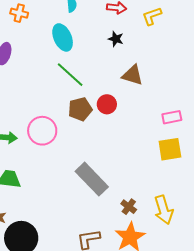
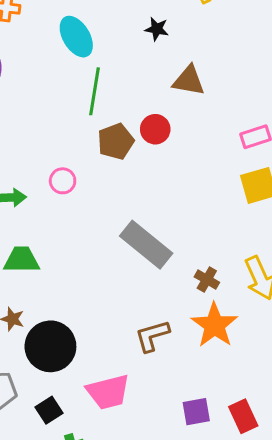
green line: (70, 75) -> (94, 91), turned 64
pink circle: (42, 131) -> (63, 181), size x0.6

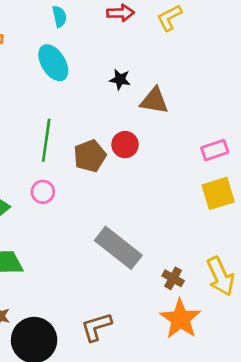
black star: (157, 29) -> (120, 79), moved
green line: (94, 91) -> (46, 140), moved
brown L-shape: (152, 336) -> (96, 327), moved

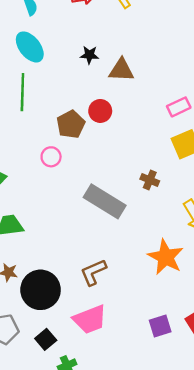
green line: (46, 140) -> (22, 92), moved
pink circle: (43, 192) -> (51, 157), moved
brown cross: (173, 278) -> (150, 180), moved

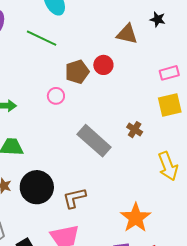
black star: (89, 55) -> (158, 19), moved
green line: (22, 92) -> (42, 38), turned -76
orange star: (166, 257) -> (136, 218), moved
black circle: (41, 290) -> (37, 187), moved

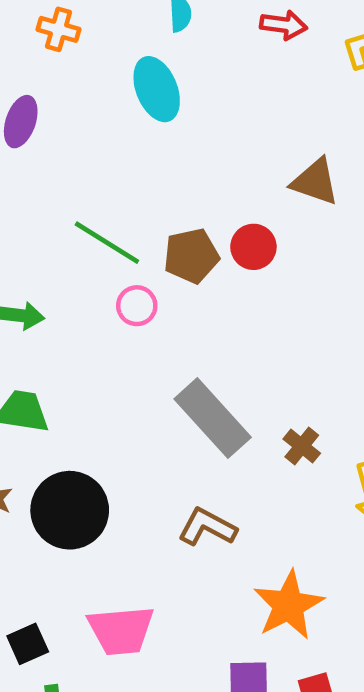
green line: (42, 38) -> (107, 243), moved
brown cross: (135, 130) -> (302, 446), moved
brown L-shape: (74, 198) -> (207, 527), moved, turned 35

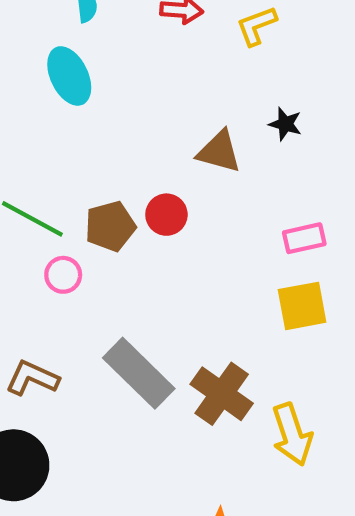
brown cross: (302, 446) -> (222, 394), size x1.8
brown L-shape: (207, 527) -> (32, 378), moved

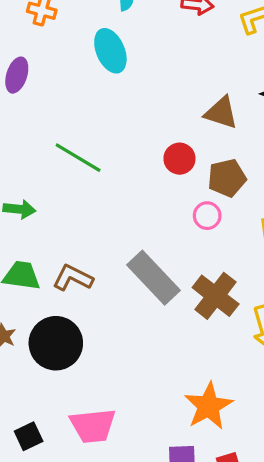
brown pentagon: (110, 226) -> (227, 178), moved
pink circle: (63, 275) -> (207, 216), moved

